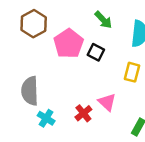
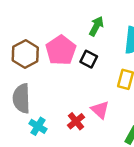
green arrow: (103, 20) -> (96, 26), turned -108
brown hexagon: (34, 24) -> (25, 54), moved

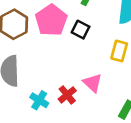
cyan cross: (38, 126) -> (39, 100), moved

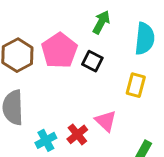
cyan cross: (39, 100) -> (46, 140), turned 30

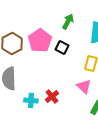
pink triangle: (106, 121) -> (84, 86), moved
cyan cross: (46, 140) -> (31, 100), turned 32

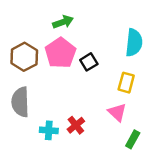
green arrow: (68, 22) -> (63, 22), moved, turned 42
black square: (62, 48) -> (89, 62), turned 32

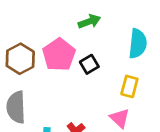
green arrow: (63, 22) -> (89, 21), moved

